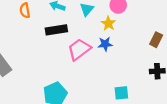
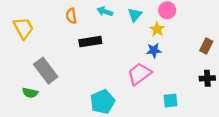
black rectangle: (56, 30) -> (90, 42), moved
pink trapezoid: (79, 49) -> (139, 74), moved

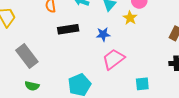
blue star: (154, 50) -> (103, 34), moved
green semicircle: (30, 93) -> (32, 86), moved

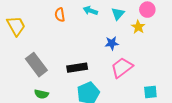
black rectangle: (68, 29) -> (77, 68), moved

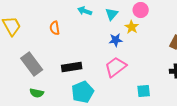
orange semicircle: (60, 15) -> (55, 28), moved
blue star: (112, 43) -> (116, 40), moved

